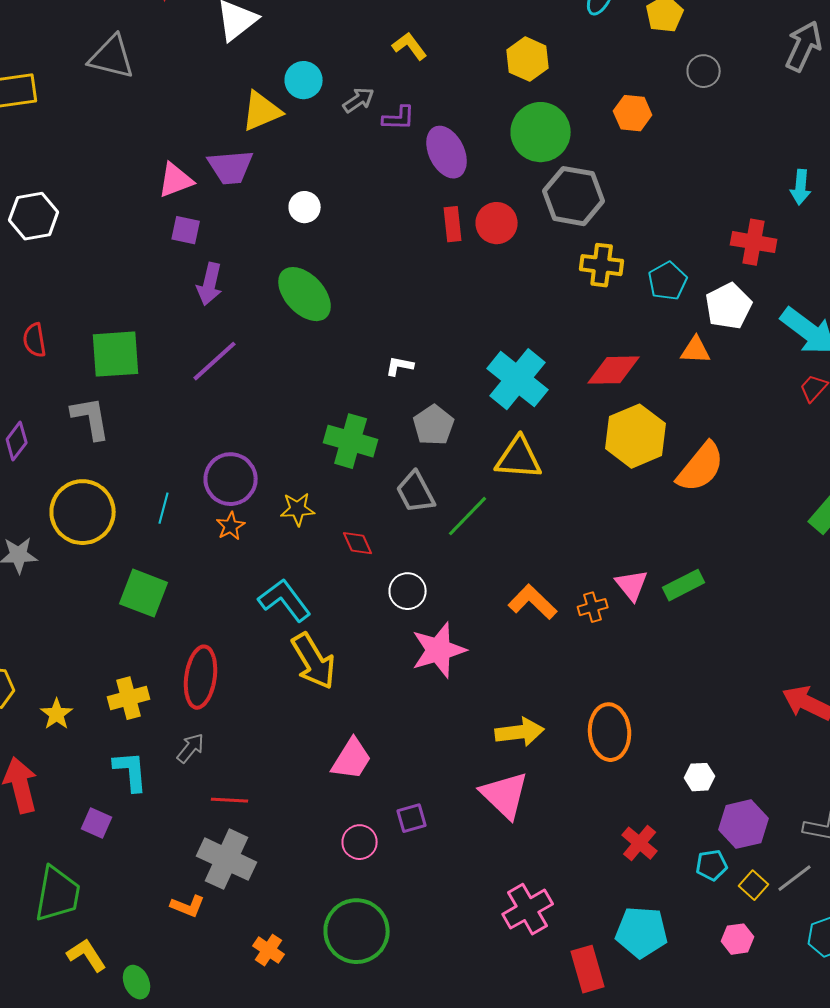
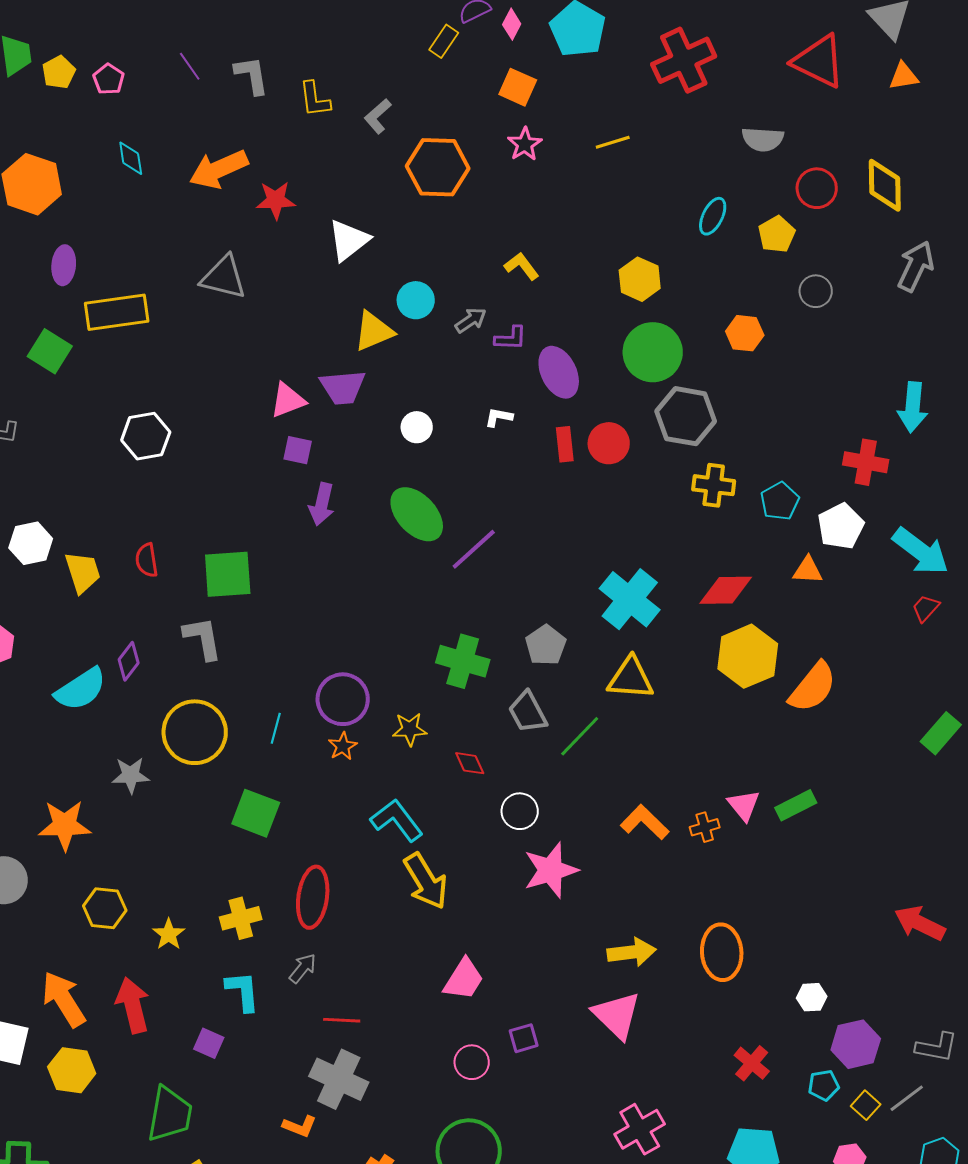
cyan arrow: (801, 187) -> (913, 407), size x1.4
purple line: (215, 361) -> (474, 549), moved
white L-shape: (400, 366) -> (499, 417), moved

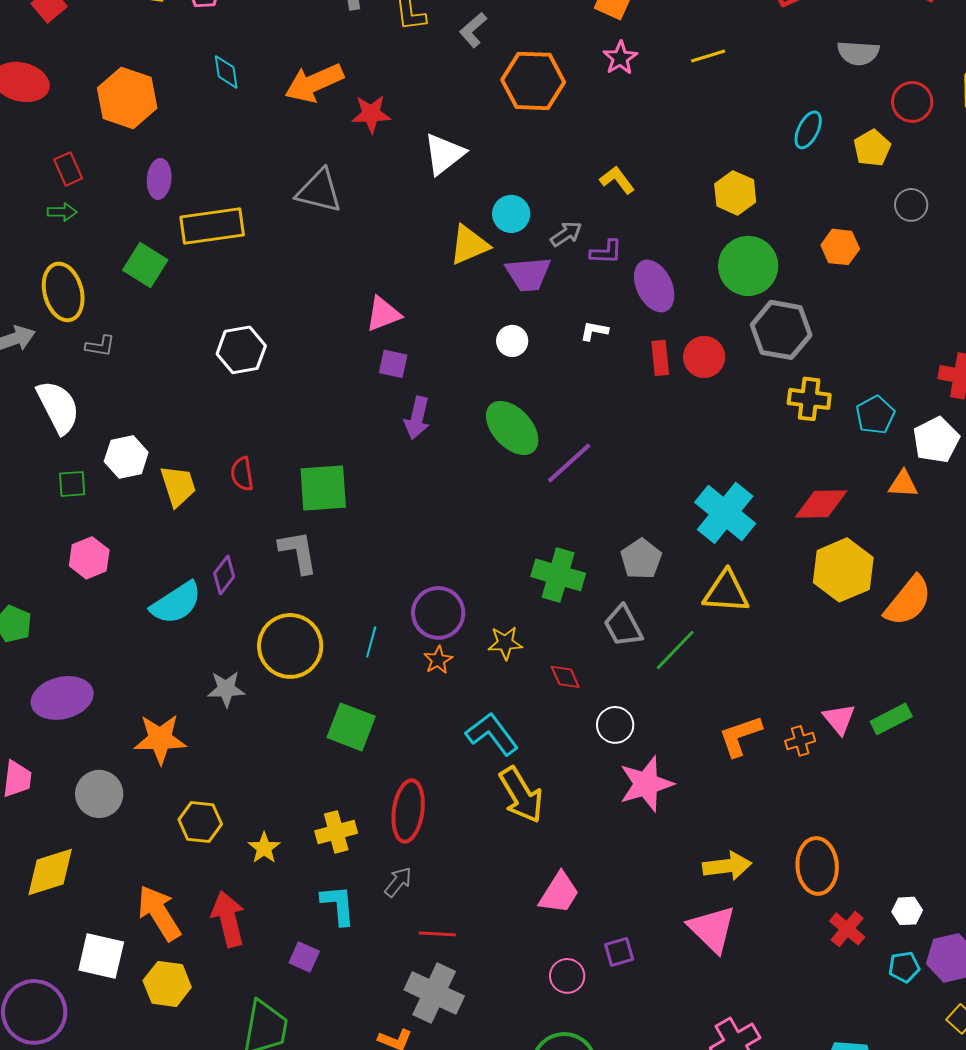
purple trapezoid: (343, 387) -> (528, 274), moved
orange L-shape: (645, 822) -> (740, 736), turned -63
red cross: (752, 1063) -> (847, 929), moved
cyan pentagon: (824, 1085) -> (904, 967), moved

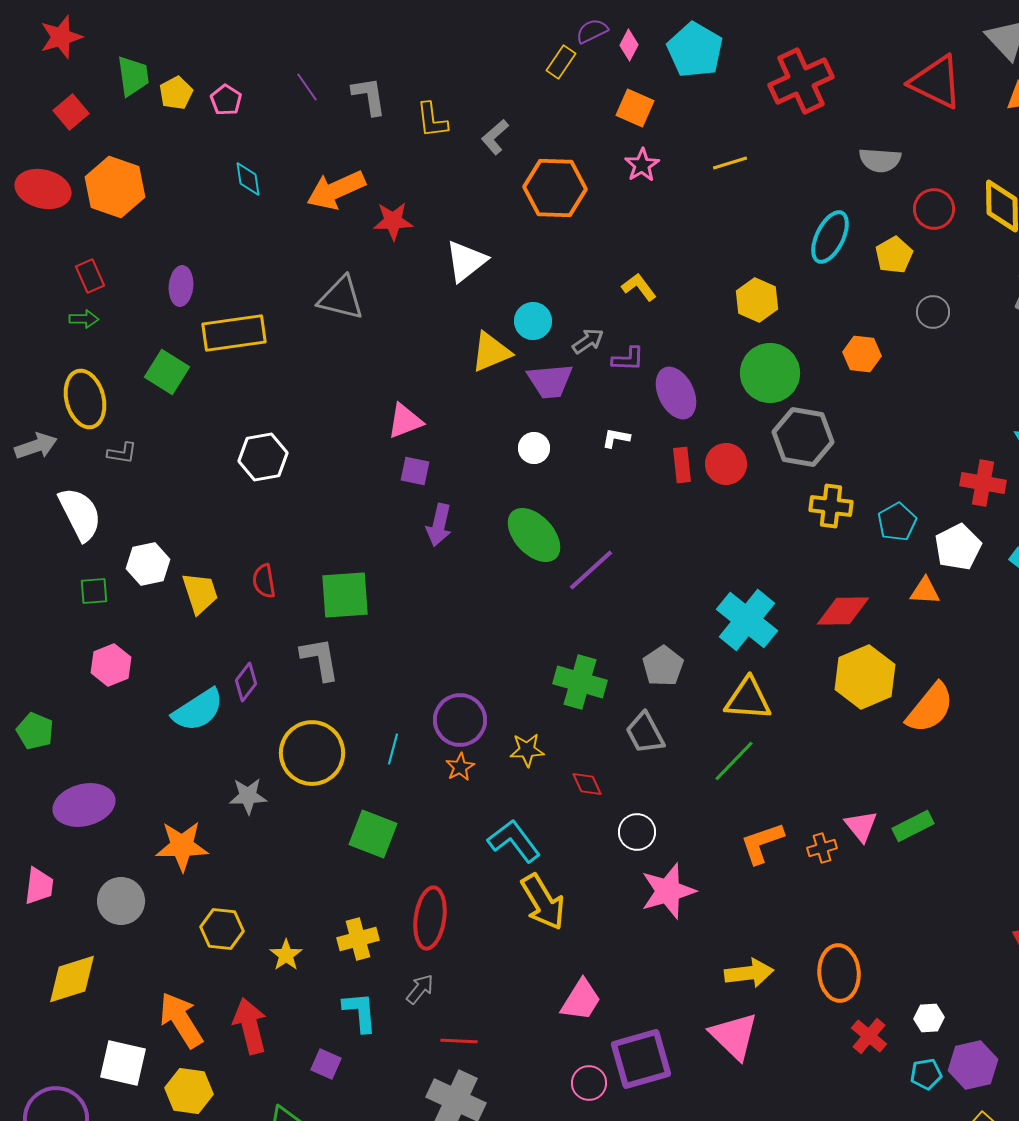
orange hexagon: (127, 98) -> (115, 187), moved
cyan ellipse: (808, 130) -> (830, 237), size x1.4
green line: (675, 650) -> (734, 761), moved
purple square: (619, 952) -> (641, 1059), size x2.0

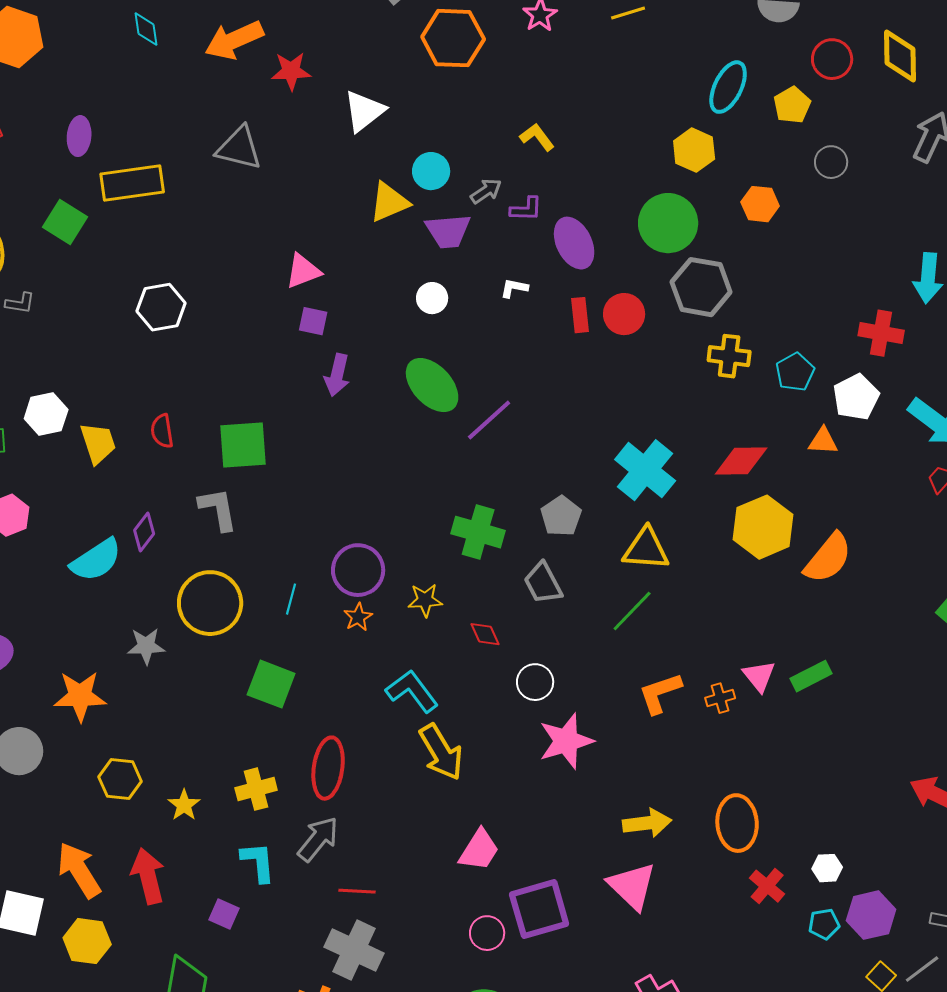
yellow hexagon: (757, 300) -> (694, 150), moved
gray arrow: (420, 989) -> (318, 839), size x1.5

